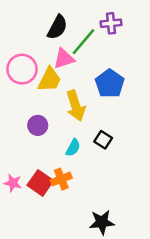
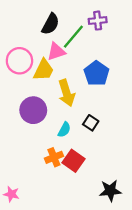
purple circle: (38, 125) -> (33, 110), size x1.5
pink star: (13, 183) -> (11, 194), moved
red square: (40, 183) -> (73, 161), moved
black star: (102, 222) -> (110, 191), moved

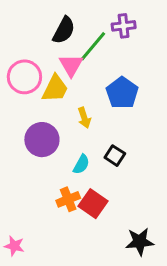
pink triangle: (56, 52) -> (71, 65), turned -42
yellow arrow: (67, 93) -> (84, 118), size x0.6

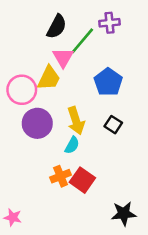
pink circle: (24, 77) -> (22, 90), moved
yellow arrow: (84, 118) -> (76, 121), moved, size x1.5
black square: (115, 156) -> (113, 125), moved

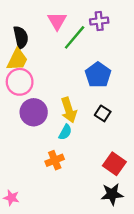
black semicircle: (57, 27) -> (21, 37), moved, turned -40
pink triangle: (63, 58) -> (57, 21), moved
yellow trapezoid: (49, 78) -> (17, 60), moved
red square: (82, 180) -> (114, 164), moved

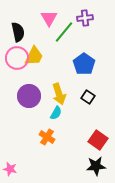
yellow trapezoid: (17, 60) -> (34, 56), moved
pink circle: (20, 82) -> (17, 58), moved
orange cross: (55, 160) -> (47, 137), turned -35

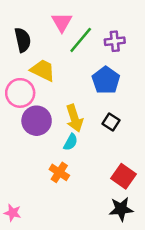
purple cross: (85, 18) -> (115, 41), moved
yellow trapezoid: (34, 56) -> (43, 70), turned -90
pink circle: (17, 58) -> (20, 93), moved

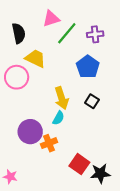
pink triangle: (62, 22) -> (51, 19), turned 42
purple circle: (37, 121) -> (30, 132), moved
orange cross: (59, 172) -> (49, 143), turned 35
red square: (124, 176) -> (79, 164), moved

